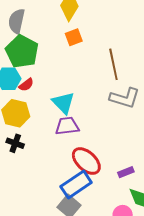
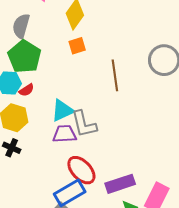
gray L-shape: (125, 98) -> (84, 124), moved, turned 56
cyan triangle: (63, 103) -> (62, 110), turned 45
purple rectangle: (126, 172) -> (120, 184), size x1.8

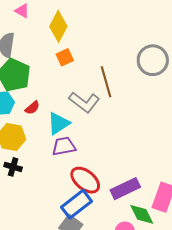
red semicircle: (27, 90) -> (32, 108), moved
gray L-shape: (84, 124) -> (84, 102), moved, turned -32

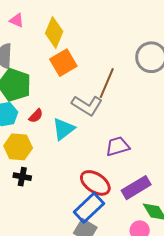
orange square: (65, 57) -> (63, 63), size x1.5
brown line: (106, 82) -> (107, 83), turned 44
purple trapezoid: (64, 146) -> (118, 146), moved

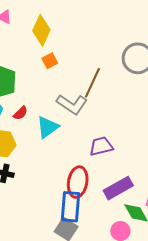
orange square: (63, 63) -> (50, 61), size x0.6
red ellipse: (95, 183) -> (78, 182), turned 64
blue rectangle: (89, 208) -> (70, 207), turned -44

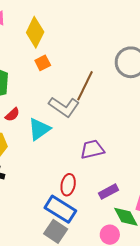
red ellipse: (78, 182) -> (68, 185), size x0.7
purple rectangle: (118, 188) -> (109, 192), size x0.7
blue rectangle: (70, 207) -> (60, 209), turned -64

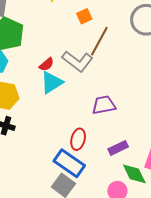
orange square: (43, 63) -> (84, 16), moved
red semicircle: (12, 115) -> (47, 64), moved

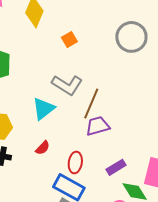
brown line: (99, 41) -> (91, 104), moved
red semicircle: (47, 64) -> (43, 148), moved

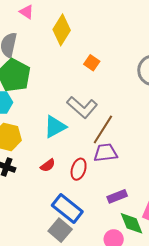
orange square: (69, 39) -> (92, 63), turned -35
red ellipse: (75, 163) -> (79, 169), moved

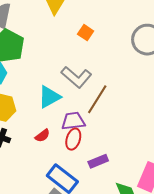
purple trapezoid: (106, 153) -> (73, 121), moved
purple rectangle: (117, 196) -> (98, 161), moved

